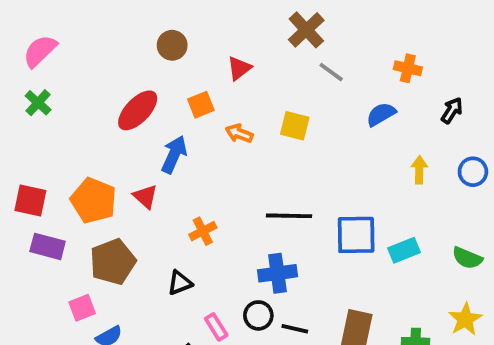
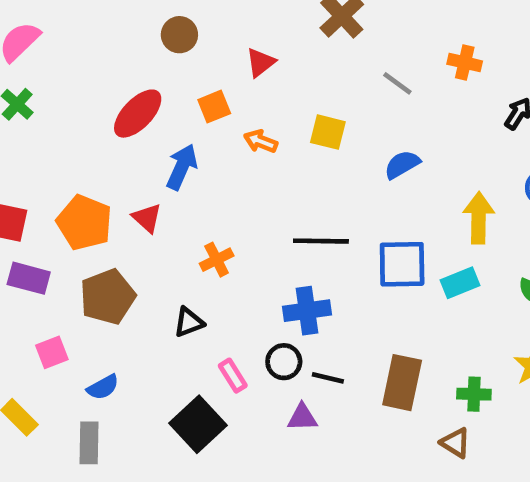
gray line: (331, 72) -> (397, 83), moved
blue semicircle: (381, 114) -> (402, 165), moved
yellow arrow: (419, 170) -> (479, 218), moved, size x1.5
pink square: (82, 308) -> (52, 352), moved

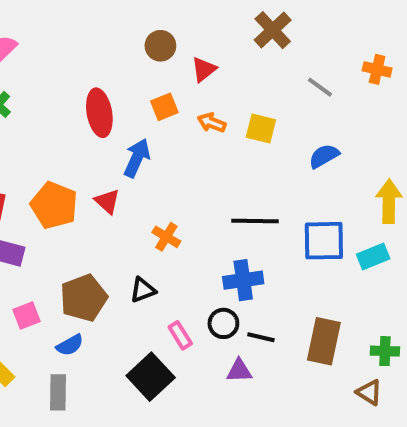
brown circle: (179, 35) -> (160, 46), moved
red ellipse: (138, 114) -> (99, 113), turned -54
orange arrow: (261, 141) -> (212, 123), moved
orange cross: (217, 260) -> (166, 237), turned -32
brown pentagon: (108, 297) -> (84, 298), moved

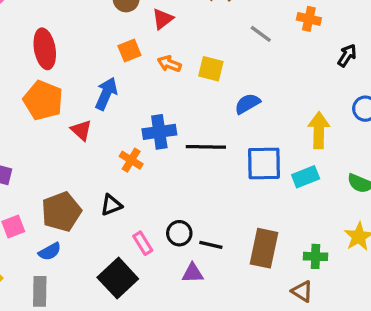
red ellipse: (99, 113) -> (45, 49), moved
blue semicircle: (324, 156) -> (247, 104), moved
orange pentagon: (54, 205) -> (43, 100), moved
blue cross: (243, 280) -> (159, 132), moved

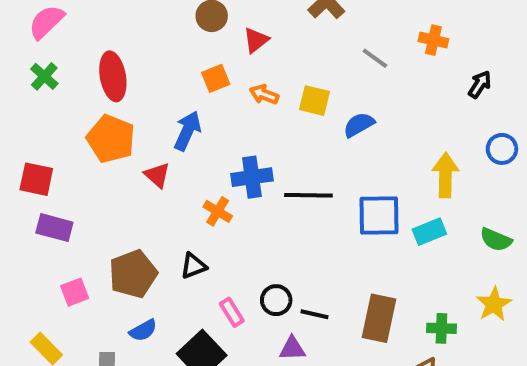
blue semicircle: (247, 104) -> (359, 125), moved
blue semicircle: (50, 251) -> (143, 330), moved

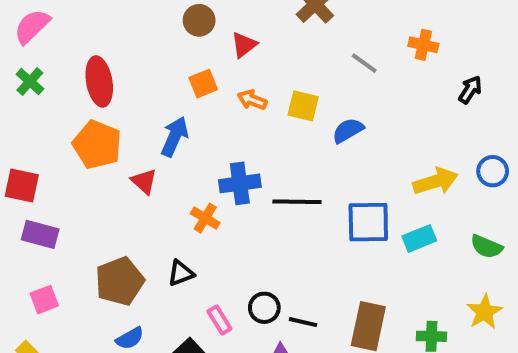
blue circle: (502, 149) -> (493, 171), moved
yellow arrow: (445, 175) -> (436, 181), turned 72
pink square: (75, 292) -> (44, 300), moved

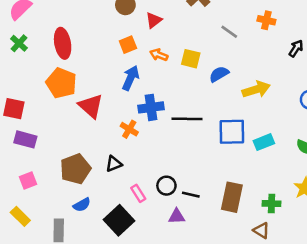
blue arrow: (175, 137) -> (131, 78), moved
red triangle: (144, 181) -> (91, 106), size x1.5
yellow arrow: (436, 181) -> (256, 89), moved

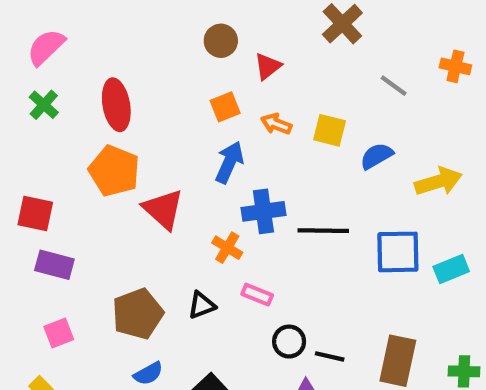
pink rectangle: (138, 193) -> (257, 295), moved, turned -36

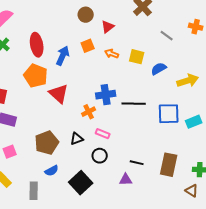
blue arrow: (229, 162) -> (63, 56), moved
orange cross: (227, 248) -> (89, 112), turned 32
black circle: (289, 342) -> (100, 156), moved

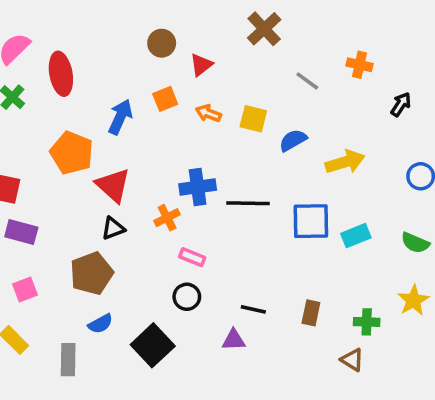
red ellipse: (37, 45) -> (61, 74), moved
black triangle: (77, 139) -> (113, 228), moved
brown rectangle: (169, 165) -> (311, 313), size x0.6

